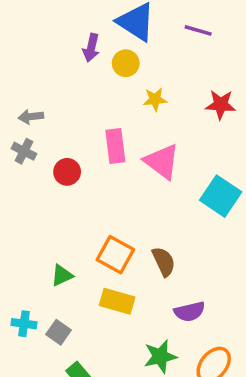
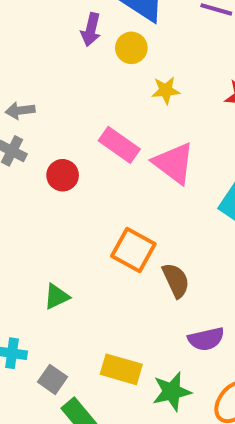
pink rectangle: (115, 146) -> (119, 145), turned -48
orange square: (115, 255) -> (133, 250), moved
yellow rectangle: (117, 301) -> (121, 369), moved
gray square: (58, 332) -> (52, 379), moved

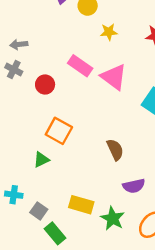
orange square: (133, 250) -> (59, 131), moved
green star: (172, 392) -> (113, 218), turned -30

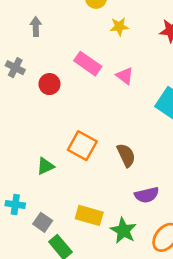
gray arrow: (19, 44) -> (36, 27), moved, turned 96
pink triangle: (114, 77) -> (125, 76), size x0.6
orange square: (59, 131) -> (82, 146), moved

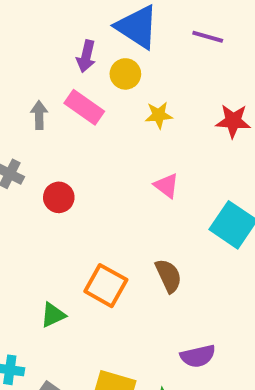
pink rectangle: (88, 64) -> (84, 107), moved
brown semicircle: (126, 155) -> (168, 276), moved

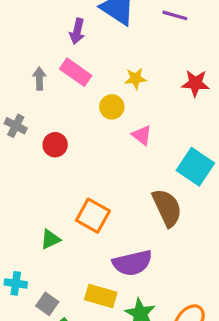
yellow circle: (125, 74) -> (112, 107), moved
brown semicircle: (168, 276) -> (167, 208), moved, size x1.4
purple semicircle: (198, 356) -> (132, 263), moved, size x1.4

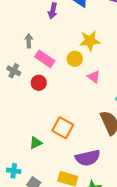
pink rectangle: (76, 72) -> (45, 59), moved
yellow star: (135, 79) -> (90, 41), size x1.5

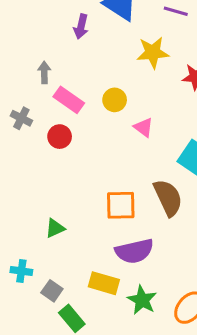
yellow star: (90, 41) -> (153, 53), moved
orange square: (63, 128) -> (121, 205), moved, turned -30

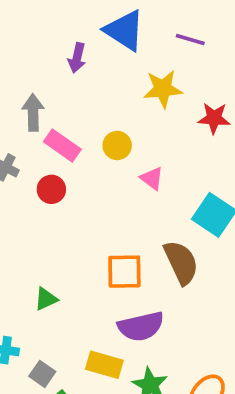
gray arrow: (44, 72) -> (33, 113), size x1.4

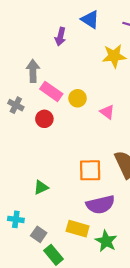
blue triangle: (124, 30) -> (90, 19), size x0.7
yellow circle: (117, 145) -> (78, 98), moved

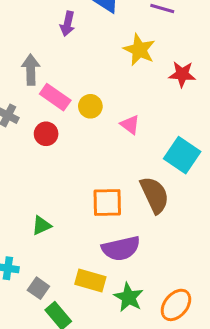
yellow star: (114, 56) -> (139, 50), turned 30

